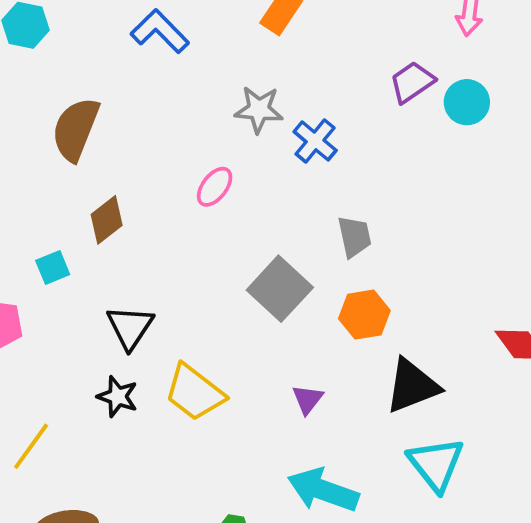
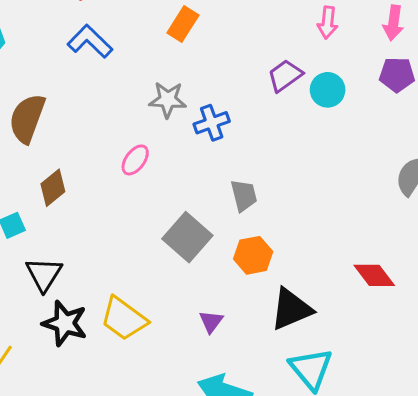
blue cross: (315, 141) -> (212, 123), turned 32
black triangle: (130, 327) -> (44, 274), moved
black star: (118, 397) -> (65, 323), size x1.4

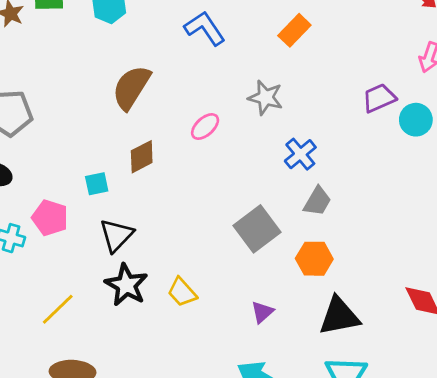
blue cross: (212, 123) -> (300, 154), moved, turned -32
pink ellipse: (135, 160) -> (205, 127), moved
gray trapezoid: (244, 195) -> (317, 201), turned 32
yellow trapezoid: (124, 319) -> (182, 292), size x0.7

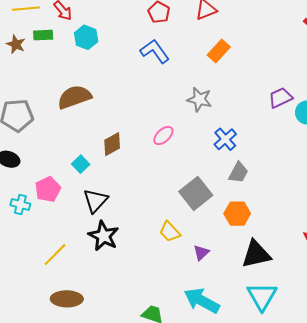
brown semicircle: (131, 87) -> (74, 97), moved, turned 40
pink ellipse: (205, 127) -> (163, 135), moved
cyan square: (97, 184) -> (81, 164), turned -30
pink pentagon: (50, 218) -> (48, 189), turned 30
yellow trapezoid: (182, 292) -> (170, 232), moved

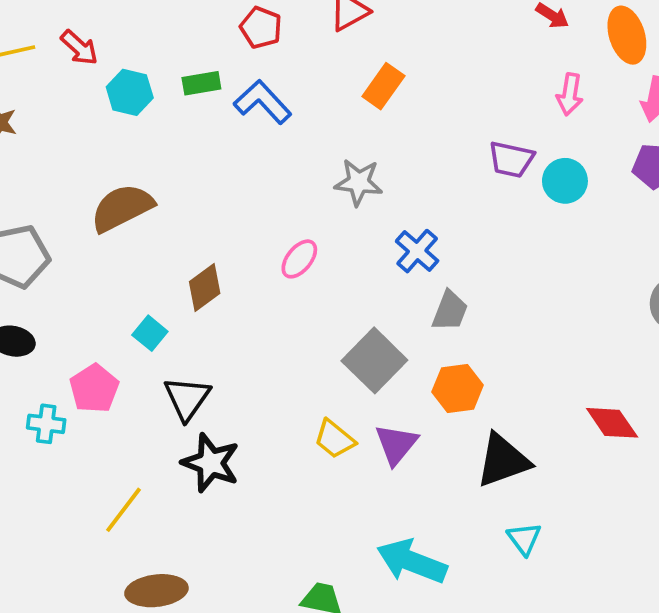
green rectangle: (43, 35) -> (201, 83), moved
purple trapezoid: (280, 98) -> (511, 159), turned -135
purple triangle: (201, 253) -> (396, 444), moved, size x1.4
cyan triangle: (262, 296) -> (524, 539), size x0.6

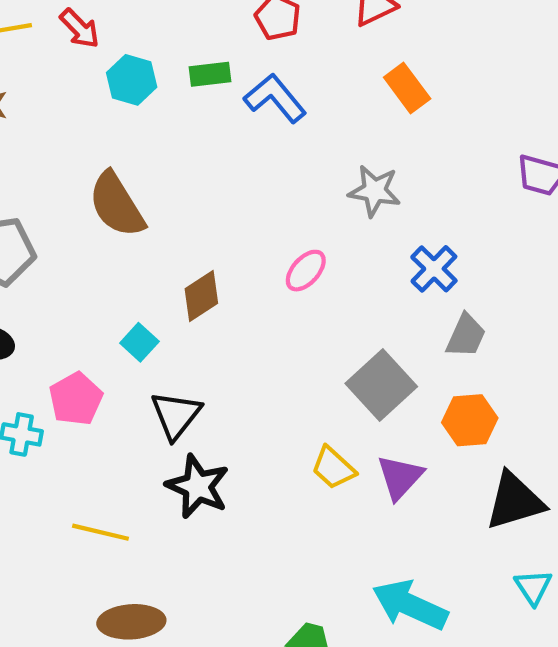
orange rectangle: (383, 86) -> (407, 88), turned -75
brown semicircle: (122, 208) -> (117, 205), turned -98
yellow line: (124, 510) -> (100, 532), turned 63

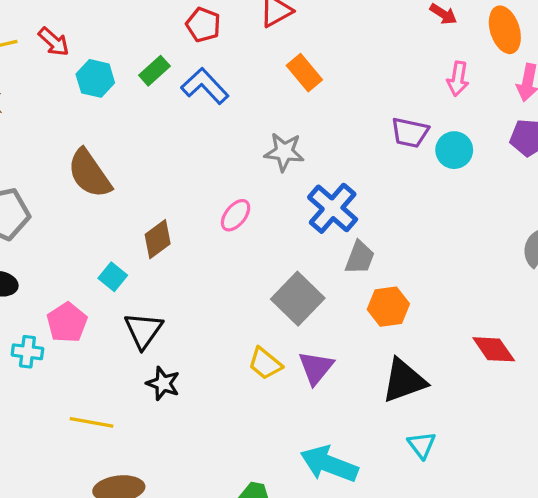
green rectangle: (210, 74) -> (154, 71), turned -32
blue cross: (434, 269) -> (333, 208), size x1.4
orange hexagon: (470, 420) -> (388, 307), moved
black star: (198, 486) -> (163, 383), size x0.7

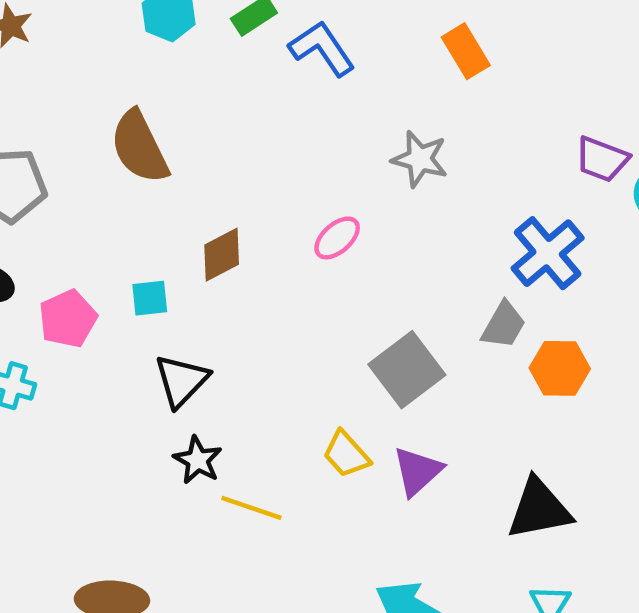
blue cross: (333, 208) -> (548, 253), moved
cyan square: (113, 277) -> (150, 298), turned 36
orange hexagon: (388, 307) -> (560, 368), moved
pink pentagon: (67, 322) -> (68, 319), moved
yellow line: (91, 422) -> (251, 508), moved

